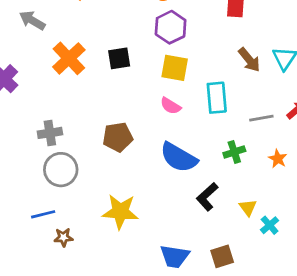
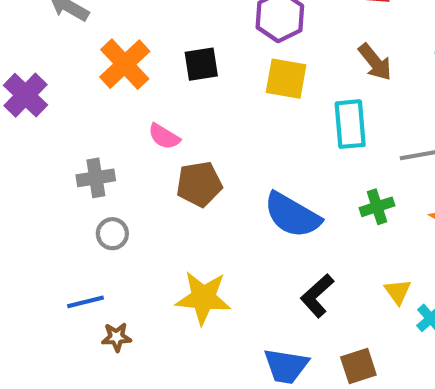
brown arrow: (249, 60) -> (375, 62), moved
pink semicircle: (171, 106) -> (164, 137), moved
gray circle: (61, 170) -> (112, 234), size x0.6
black L-shape: (207, 197) -> (317, 296), moved

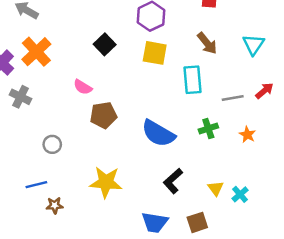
orange cross: (125, 64) -> (36, 52), moved
black square: (201, 64) -> (105, 44), turned -35
gray cross: (96, 178) -> (21, 97), moved, turned 35
yellow triangle: (398, 292) -> (216, 188), moved

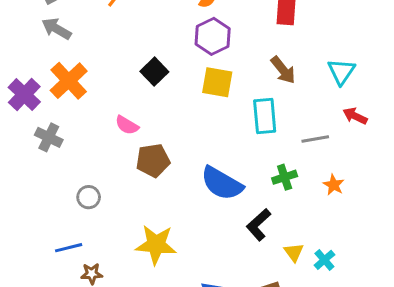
red arrow: (264, 91) -> (355, 116), moved, turned -114
black L-shape: (173, 181) -> (259, 225), moved

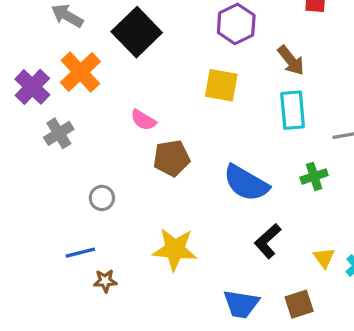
brown arrow: (283, 70) -> (291, 60), moved
black square: (154, 72) -> (137, 32), moved, size x1.6
yellow square: (217, 82) -> (221, 85), moved
gray cross: (49, 137) -> (59, 133), turned 32
black L-shape: (259, 225) -> (268, 241), moved

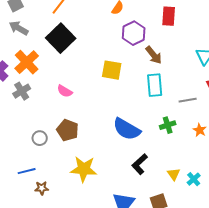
purple hexagon: (236, 24) -> (134, 33), moved
gray cross: (59, 133) -> (22, 91), moved
brown pentagon: (172, 158) -> (68, 130), moved, turned 30

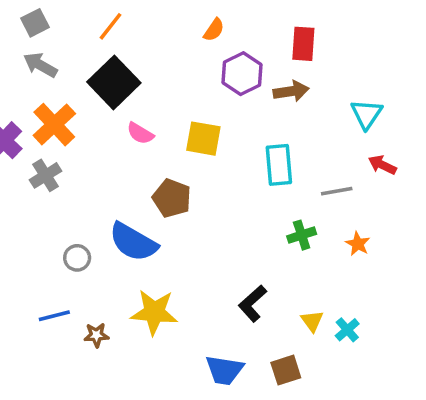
brown arrow: (154, 55) -> (291, 91), moved, turned -60
pink semicircle: (65, 91) -> (140, 133), moved
blue semicircle: (127, 129) -> (133, 242), moved
brown pentagon: (68, 130) -> (172, 198), moved
brown star: (42, 188) -> (96, 335), moved

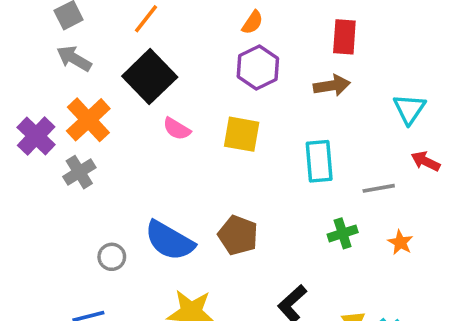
purple hexagon: (242, 74) -> (258, 67), moved
brown pentagon: (172, 198) -> (238, 235), moved

